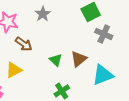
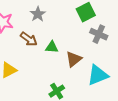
brown arrow: (24, 44) -> (29, 39), moved
green triangle: (56, 60) -> (52, 47), moved, turned -40

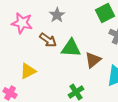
green triangle: (52, 47) -> (71, 48), size x1.5

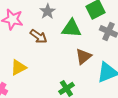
green triangle: (71, 48) -> (71, 28), moved

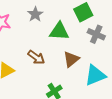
brown arrow: (38, 36) -> (36, 57), moved

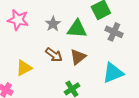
gray star: (35, 14) -> (53, 24), moved
brown triangle: (71, 59) -> (78, 57), moved

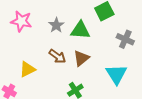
gray cross: (114, 32) -> (125, 39), moved
cyan triangle: (113, 73) -> (116, 74), turned -40

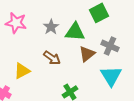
gray cross: (125, 39) -> (110, 46), moved
brown triangle: (81, 58) -> (87, 54), moved

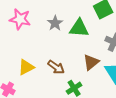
brown triangle: (87, 54) -> (91, 62), moved
brown arrow: (52, 58) -> (56, 67), moved

